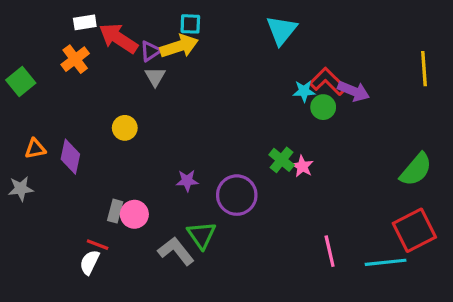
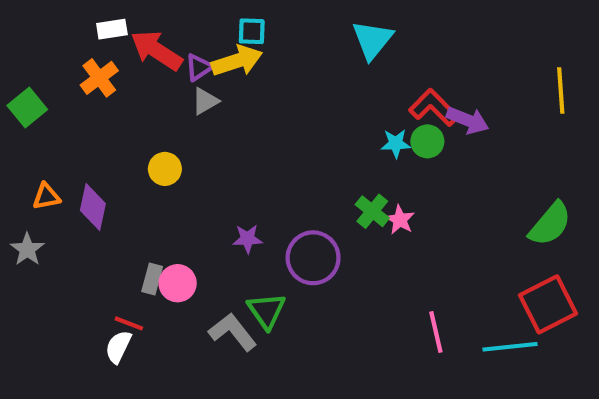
gray triangle: (155, 77) -> (205, 101), turned 30
cyan star: (304, 91) -> (396, 144), moved
gray star: (21, 189) -> (27, 249), turned -30

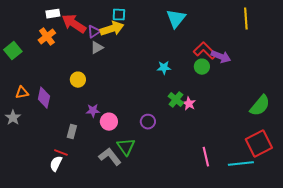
yellow line: (561, 91) -> (246, 19), moved
cyan star: (396, 144) -> (164, 68), moved
purple star: (247, 239) -> (93, 111), moved
purple circle: (313, 258) -> (148, 122), size x0.6
pink circle: (178, 283) -> (109, 122), moved

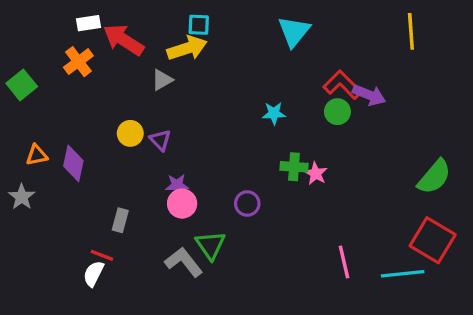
purple triangle: (94, 32) -> (160, 140), moved, turned -40
green cross: (176, 100) -> (294, 167), turned -35
purple star: (93, 111) -> (177, 185), moved
red square: (259, 144) -> (433, 240), turned -32

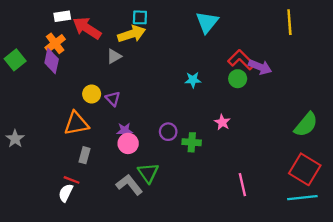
orange triangle: (37, 155) -> (76, 123), moved, size x1.6
purple diamond: (73, 163) -> (52, 61), moved
green cross: (294, 167) -> (192, 142), moved
purple circle: (247, 204) -> (168, 132), moved
cyan line: (403, 274) -> (302, 198), moved

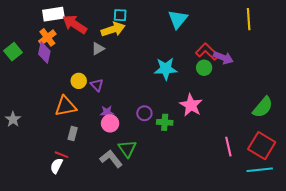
white rectangle: (62, 16) -> (53, 14), size x1.5
cyan star: (193, 80) -> (166, 69), size x1.6
pink star: (222, 122) -> (191, 105), size x1.6
pink line: (242, 185) -> (228, 147), moved

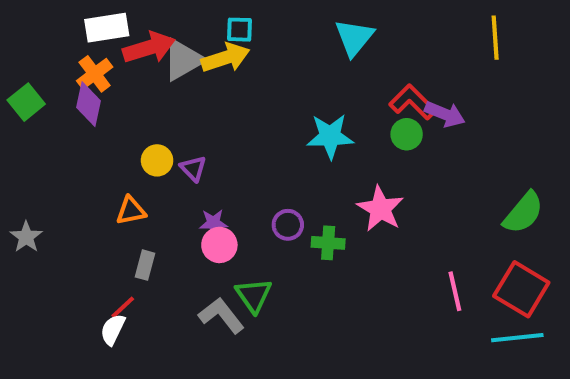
red arrow: (75, 24) -> (149, 48), turned 130
gray triangle: (98, 49) -> (183, 60), moved, size x1.6
orange triangle: (66, 106) -> (131, 211), size x0.7
red line: (62, 155) -> (123, 307), turned -64

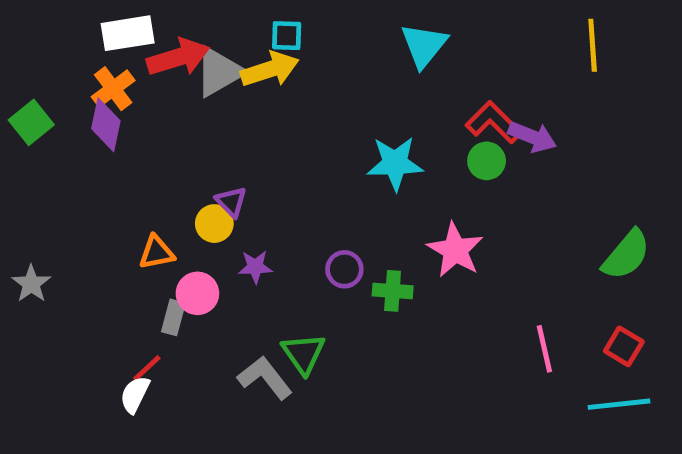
yellow circle: (157, 160) -> (214, 224), moved
pink circle: (219, 245) -> (197, 293), moved
red square: (521, 289) -> (624, 346), size x0.6

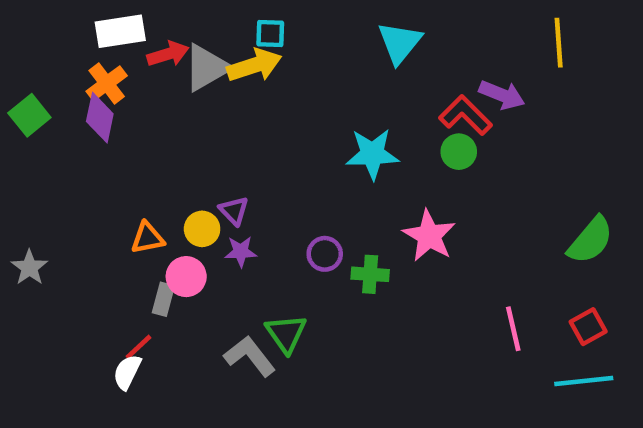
red arrow: (178, 57) -> (168, 54), size x0.7
purple arrow: (532, 137) -> (502, 95), moved
purple triangle: (231, 202) -> (234, 211), moved
yellow circle: (214, 224) -> (202, 229), moved
red square: (624, 346) -> (588, 327), turned 30

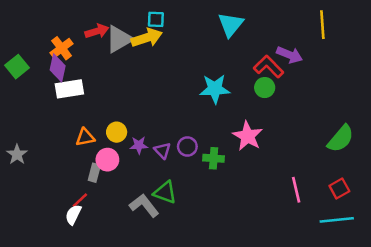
white rectangle: (120, 31) -> (69, 89), moved
purple triangle: (234, 211) -> (162, 150), moved
green triangle: (286, 333) -> (165, 192), turned -35

